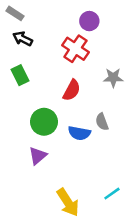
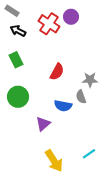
red cross: (75, 49) -> (49, 24), moved
gray star: (113, 78) -> (90, 80), moved
green circle: (44, 122) -> (18, 97), moved
purple triangle: (38, 156) -> (43, 124), moved

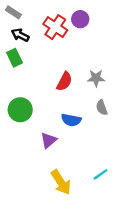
green rectangle: (16, 60) -> (15, 58), moved
gray star: (90, 80) -> (96, 78), moved
gray semicircle: (81, 97) -> (102, 108), moved

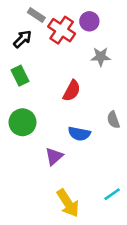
gray rectangle: (13, 12) -> (36, 15), moved
black arrow: (20, 35) -> (22, 39), turned 108
green rectangle: (15, 58) -> (20, 76), moved
gray star: (96, 78) -> (101, 57), moved

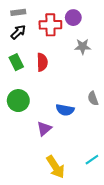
gray rectangle: (36, 15) -> (18, 12), moved, turned -40
red cross: (62, 30) -> (50, 25), turned -35
red semicircle: (72, 91) -> (42, 62), moved, turned -30

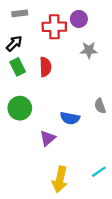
black arrow: (18, 32) -> (14, 43), moved
yellow arrow: (56, 167) -> (60, 179), turned 45

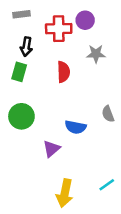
black arrow: (14, 43) -> (26, 47), moved, turned 144
green rectangle: (18, 67) -> (19, 72), turned 42
red semicircle: (45, 67) -> (64, 72), moved

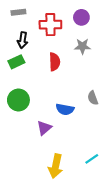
purple circle: (85, 20) -> (81, 17), moved
green rectangle: (19, 72) -> (16, 62), turned 49

